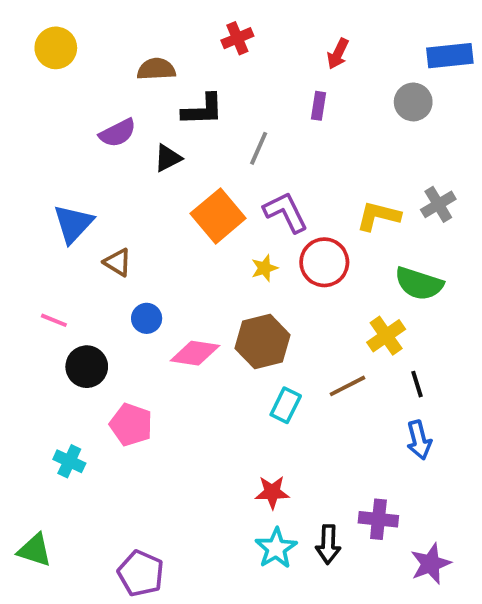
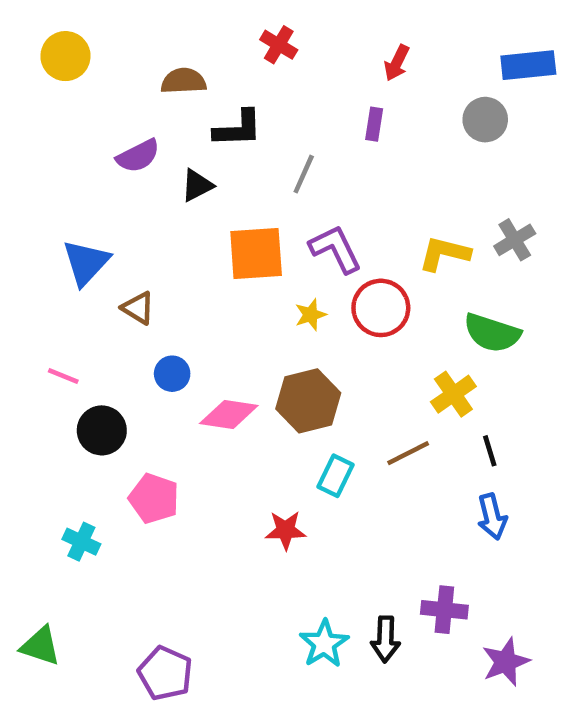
red cross: (237, 38) -> (279, 45), turned -36
orange square: (218, 216) -> (256, 253), turned 36
red star: (272, 492) -> (286, 530), moved

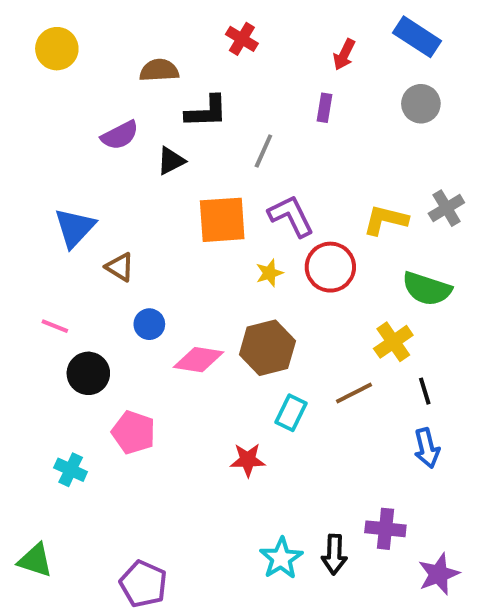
blue rectangle: (528, 65) -> (417, 37), moved, turned 39

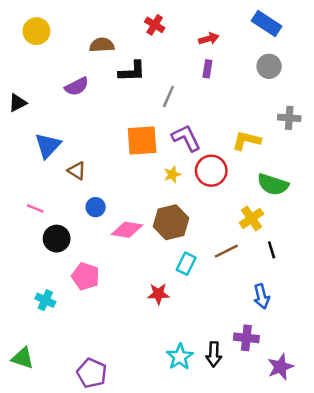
red arrow: (344, 55) -> (209, 39), moved, turned -132
black triangle: (171, 161) -> (18, 103), moved
gray cross: (446, 208) -> (289, 118), moved, turned 35
blue arrow: (427, 448) -> (262, 296), moved

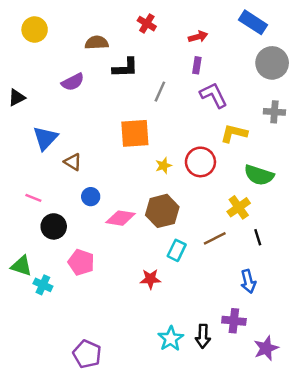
gray circle: (269, 66) -> (272, 63), moved, size x1.4
purple L-shape: (186, 138) -> (214, 95), moved
green triangle: (23, 358) -> (21, 266), moved

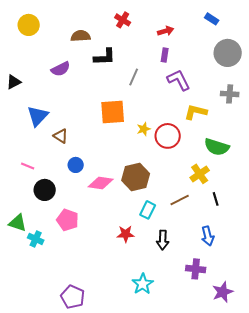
blue rectangle: (253, 22) -> (212, 19), size x0.6
yellow star: (163, 166) -> (144, 129), moved
black arrow: (203, 336) -> (163, 240), moved

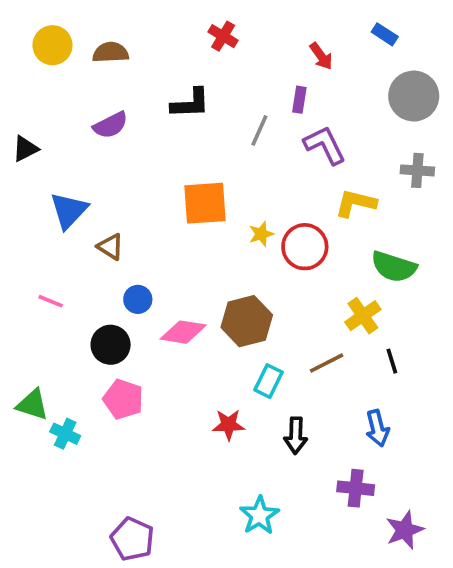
red arrow: (166, 31) -> (321, 56), moved, turned 70
brown semicircle: (81, 36) -> (111, 52), moved
gray line: (134, 77) -> (259, 131), moved
black circle: (45, 190) -> (111, 345), moved

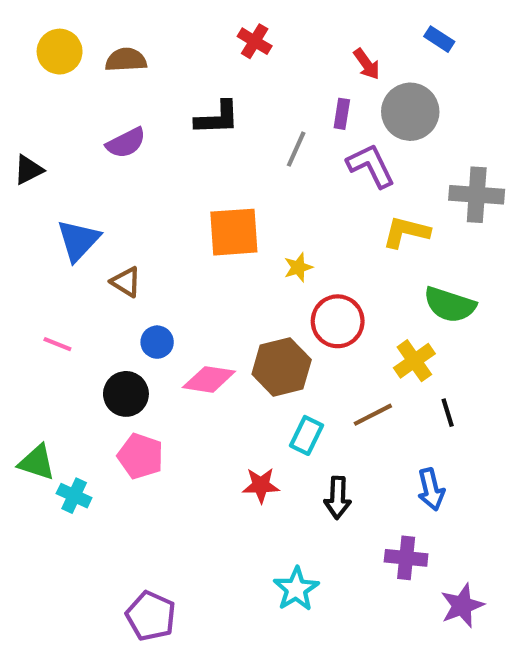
gray circle: (414, 96) -> (410, 112), moved
gray cross: (417, 170) -> (477, 195), size x1.4
red circle: (305, 247) -> (338, 321), moved

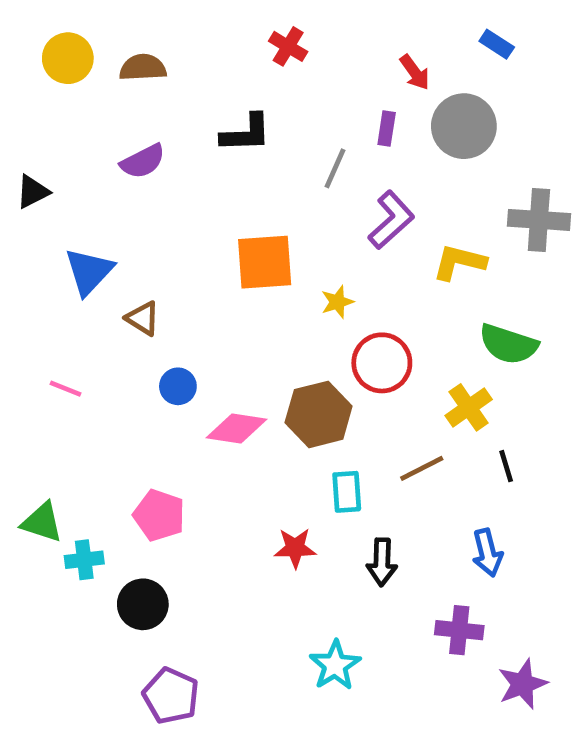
purple L-shape: (371, 166) -> (391, 220), moved, turned 74
black circle: (126, 394) -> (143, 604), moved
cyan rectangle: (306, 435) -> (347, 492), turned -30
cyan cross: (74, 496) -> (84, 560), turned -32

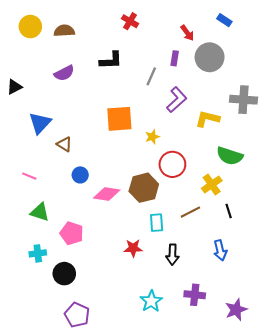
green triangle: (42, 522) -> (40, 212), moved
purple cross: (459, 630) -> (195, 295), moved

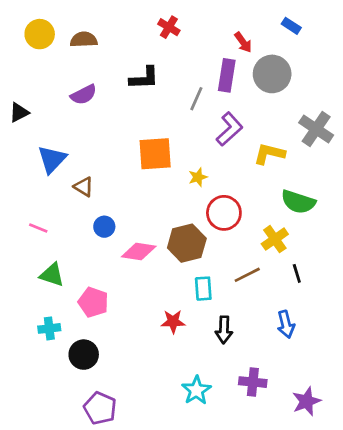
purple rectangle: (175, 58) -> (227, 75), size x1.6
gray cross: (243, 100) -> (316, 129), turned 30

